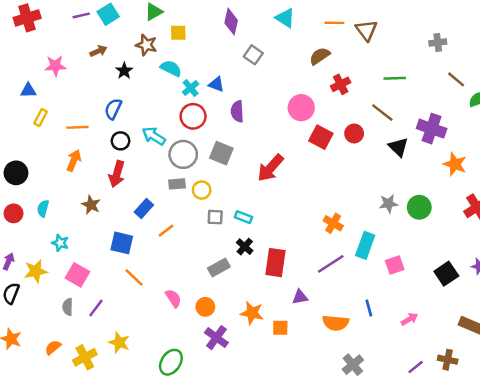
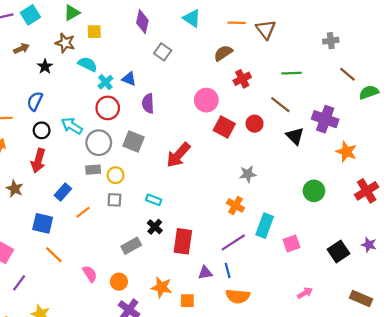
gray star: (389, 204) -> (248, 174), moved
gray square: (215, 217) -> (114, 200), moved
blue line: (369, 308) -> (228, 270), moved

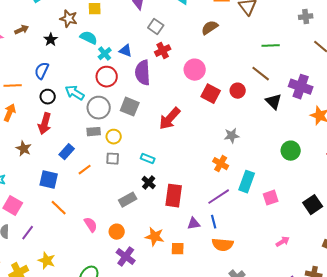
brown arrow: (21, 49) -> (22, 30), moved
red cross: (242, 79) -> (163, 51), moved
purple semicircle: (148, 103) -> (143, 73), size x1.4

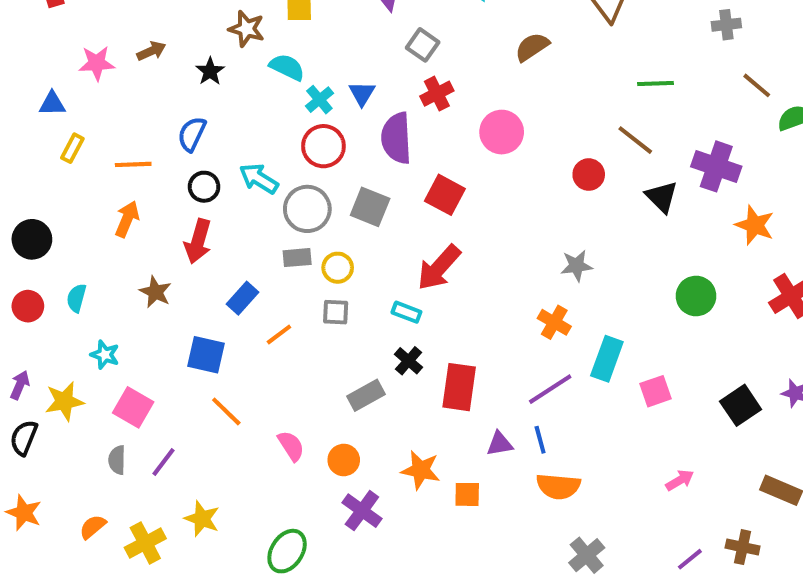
blue triangle: (126, 51) -> (362, 94), turned 40
red square: (211, 94) -> (445, 195), moved
red arrow: (170, 119) -> (439, 268), moved

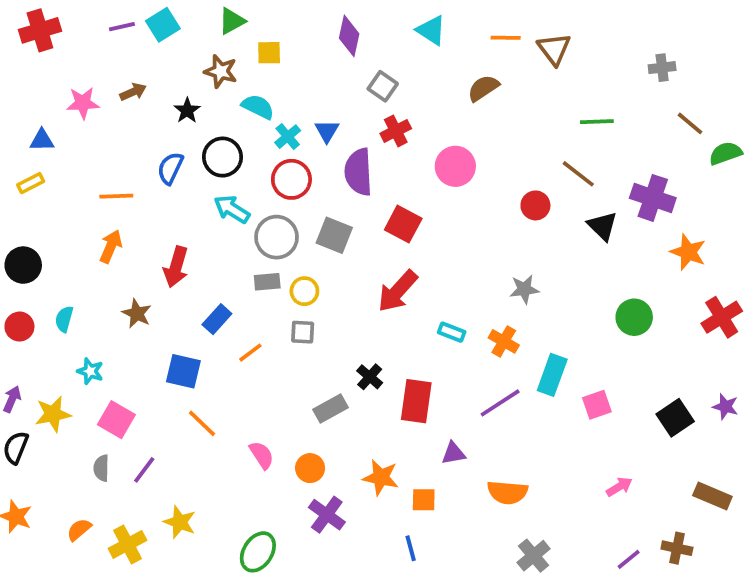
yellow rectangle: (72, 148) -> (31, 183), moved, turned 35
black circle: (204, 187) -> (222, 157), moved, size x1.4
cyan rectangle: (406, 312) -> (452, 332), moved
blue line: (540, 440) -> (411, 548), moved

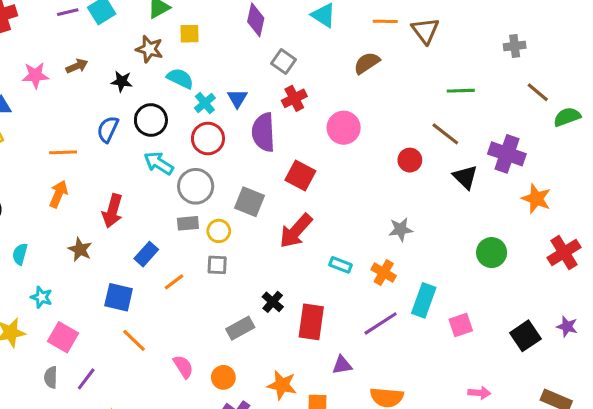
black star: (187, 110) -> (122, 81), turned -30
gray square: (334, 235) -> (250, 202), moved
pink arrow: (619, 487) -> (479, 393), turned 35

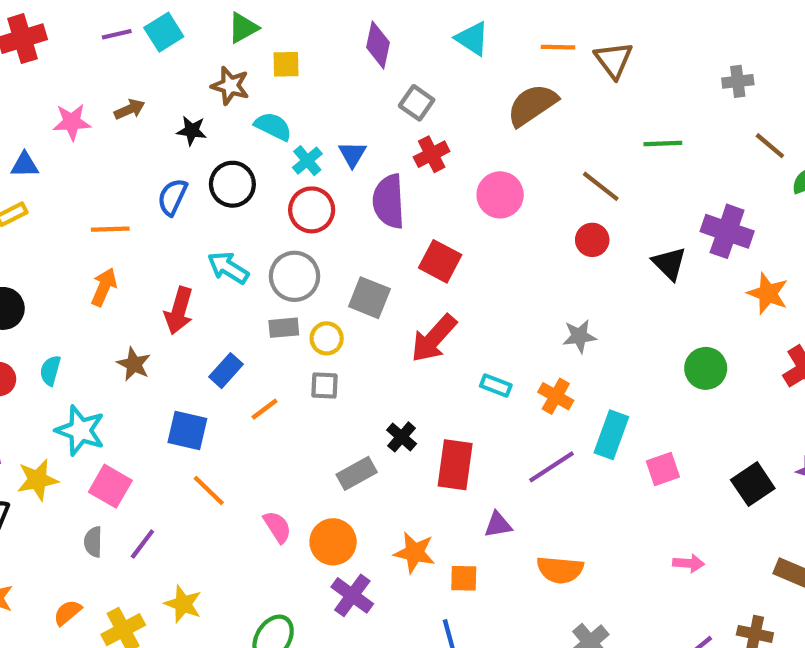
brown semicircle: (367, 63) -> (532, 105), size x1.4
brown line: (445, 134) -> (601, 186), moved
cyan arrow: (159, 163) -> (228, 268), moved
cyan star: (41, 297) -> (80, 430), size x1.6
orange circle: (223, 377) -> (333, 542), size x1.4

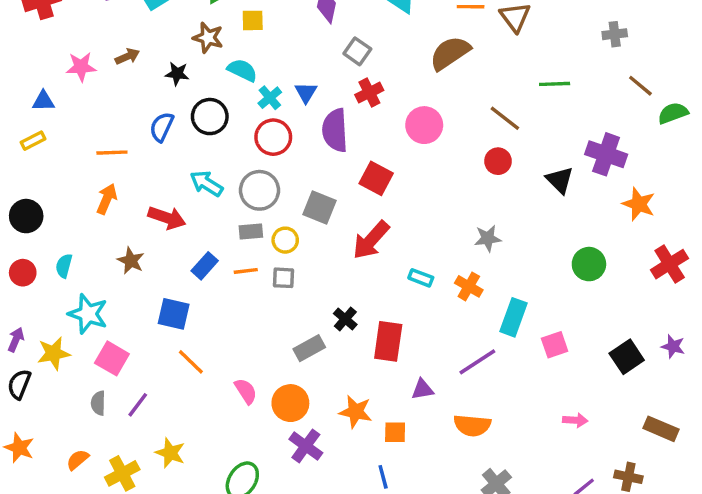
red arrow: (179, 311) -> (167, 218), turned -87
orange line: (265, 409) -> (246, 271), moved, turned 30
purple line: (551, 467) -> (477, 362), moved

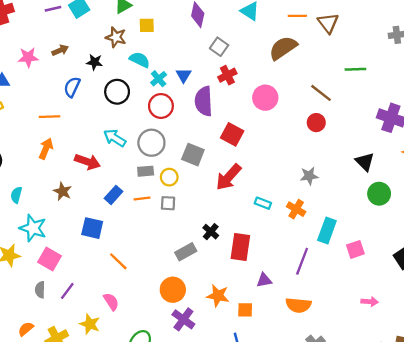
blue semicircle: (162, 127) -> (72, 87), moved
black triangle: (560, 180) -> (365, 162), moved
orange line: (191, 362) -> (118, 261), moved
purple line: (477, 362) -> (302, 261), turned -36
pink semicircle: (246, 391) -> (111, 302), moved

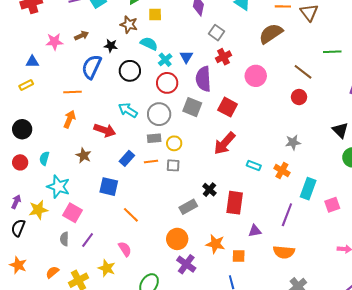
blue semicircle: (72, 87) -> (92, 67), size x1.4
gray square: (193, 155) -> (192, 107), moved

